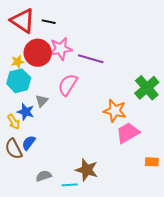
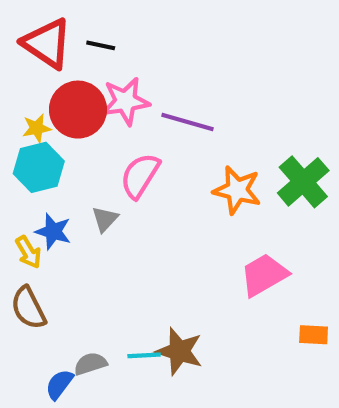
gray triangle: (42, 101) -> (105, 219), moved
orange star: (115, 111) -> (237, 190), moved
blue semicircle: (29, 143) -> (59, 384), moved
cyan line: (70, 185) -> (144, 355), moved

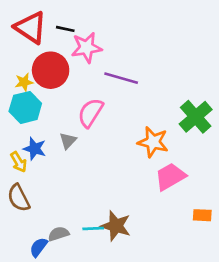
pink star: (126, 101) -> (86, 48), moved
orange star: (237, 190) -> (153, 142), moved

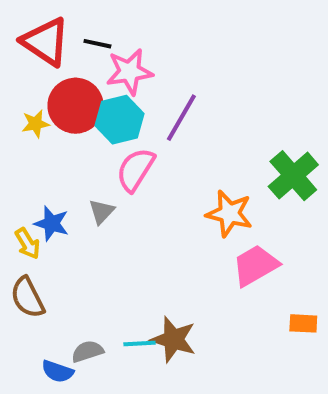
purple line: (121, 78) -> (181, 118), turned -76
cyan hexagon: (25, 107) -> (119, 120), moved
blue semicircle: (39, 247) -> (58, 371), turned -108

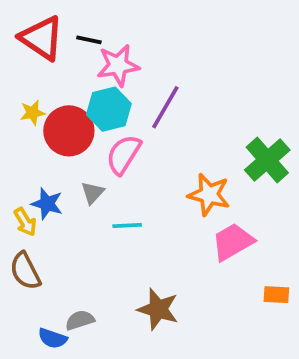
red circle: (75, 106) -> (69, 131), moved
cyan line: (139, 343) -> (127, 226), moved

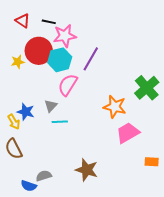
red triangle: (42, 38) -> (23, 21), size x0.6
red circle: (69, 131) -> (39, 51), moved
cyan line: (127, 226) -> (60, 122), moved

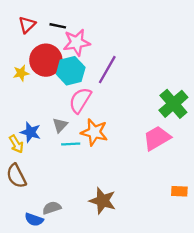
red triangle: (23, 21) -> (27, 25), turned 42
orange star: (115, 107) -> (94, 132), moved
pink trapezoid: (128, 133) -> (157, 138), moved

